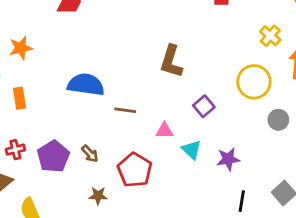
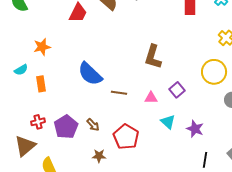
blue semicircle: (86, 85) -> (90, 74), turned -144
pink triangle: (164, 131) -> (151, 98), moved
purple star: (228, 159) -> (195, 129), turned 30

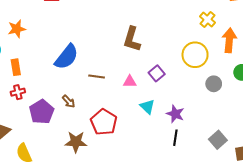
blue semicircle: (90, 74) -> (67, 57), turned -96
red cross: (38, 122) -> (18, 92), moved
brown arrow: (93, 125) -> (69, 101), moved
brown star: (99, 156) -> (76, 142), size x1.5
black line: (205, 160) -> (175, 138), moved

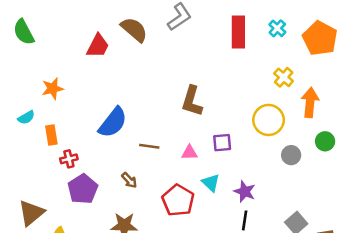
purple square: (157, 73) -> (222, 143), turned 35
red cross: (18, 92) -> (69, 159), moved
brown arrow: (69, 101) -> (129, 180), moved
red pentagon: (104, 122) -> (178, 200), moved

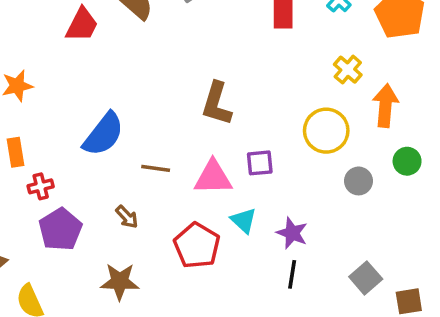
pink triangle: (189, 153) -> (213, 177), size x1.6

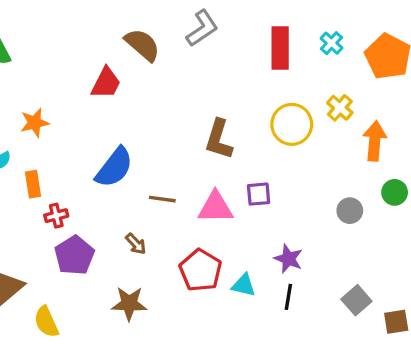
red trapezoid: (82, 25) -> (106, 83), moved
yellow circle: (326, 131) -> (292, 124), moved
cyan triangle: (244, 220) -> (244, 285), moved, turned -30

